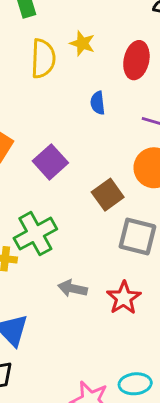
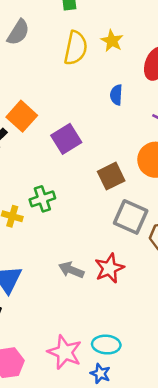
green cross: (35, 234) -> (42, 199), size x0.7
gray arrow: (73, 288) -> (71, 270), moved

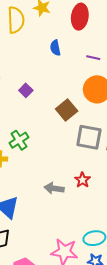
purple square: (66, 139) -> (26, 90), size x0.6
red star: (109, 268) -> (82, 180), size x0.7

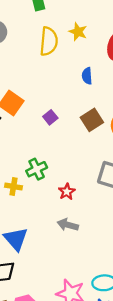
brown square: (67, 110) -> (92, 120), moved
red star: (82, 180) -> (67, 192), moved

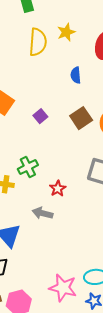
yellow star: (78, 32) -> (66, 32), turned 30
gray arrow: (68, 225) -> (43, 213), moved

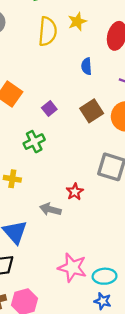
green cross: (28, 167) -> (34, 142), moved
red star: (58, 189) -> (75, 192), moved
pink star: (63, 288) -> (72, 268), moved

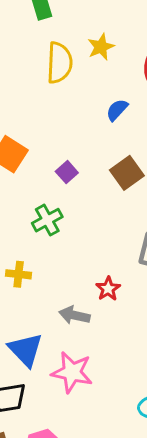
blue semicircle: (87, 66) -> (117, 110), turned 49
pink star: (72, 268) -> (72, 372), moved

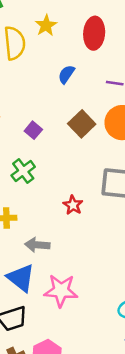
red star: (108, 289) -> (73, 205), moved
gray arrow: (74, 315) -> (37, 245), moved

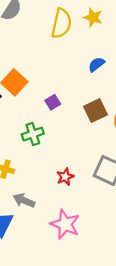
yellow star: (46, 25) -> (93, 17), turned 30
pink star: (61, 291) -> (65, 224), moved

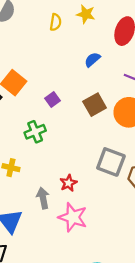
yellow semicircle: (61, 23) -> (56, 22), size x0.6
red star: (65, 177) -> (68, 183), moved
gray arrow: (24, 200) -> (43, 198), moved, turned 60

